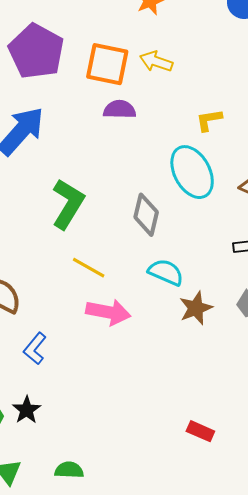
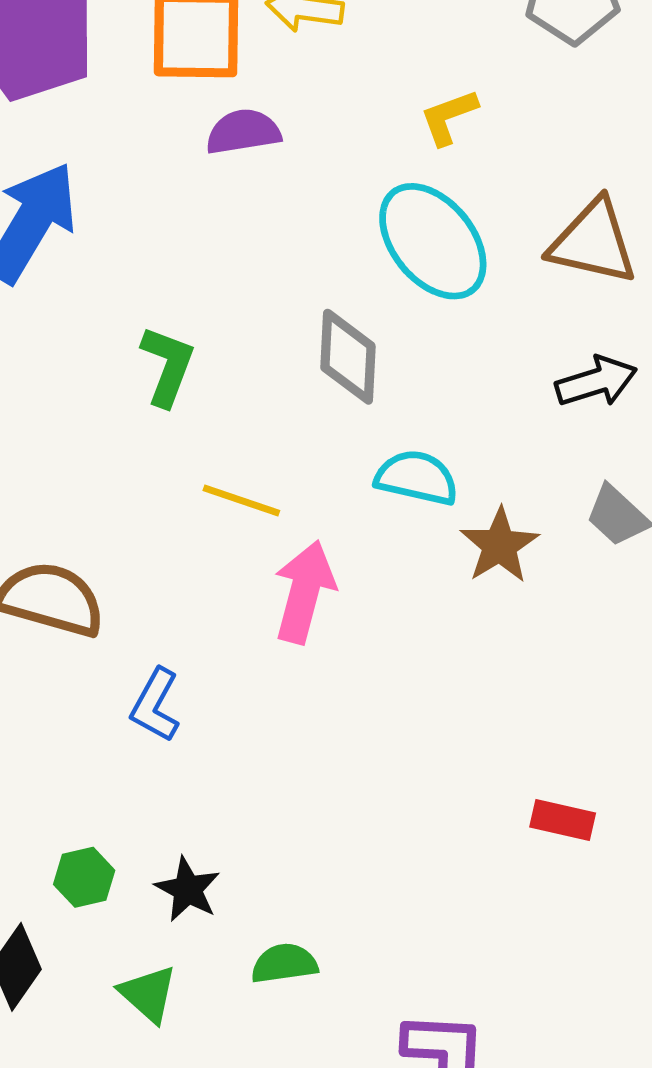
green L-shape: (68, 204) -> (167, 366), size x0.7
pink arrow: (108, 312) -> (304, 592), turned -75
black star: (27, 410) -> (188, 889), moved

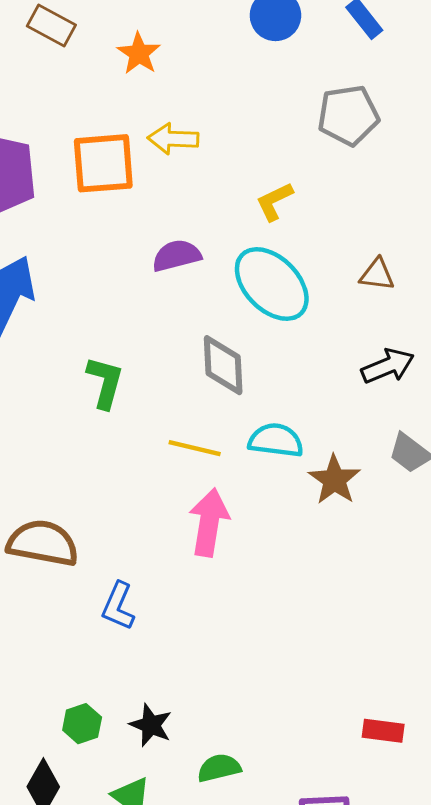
purple semicircle: (243, 132) -> (177, 256), moved
brown triangle: (593, 242) -> (377, 275), size x0.6
yellow line: (241, 500) -> (195, 448), moved
red rectangle: (563, 820) -> (383, 731), moved

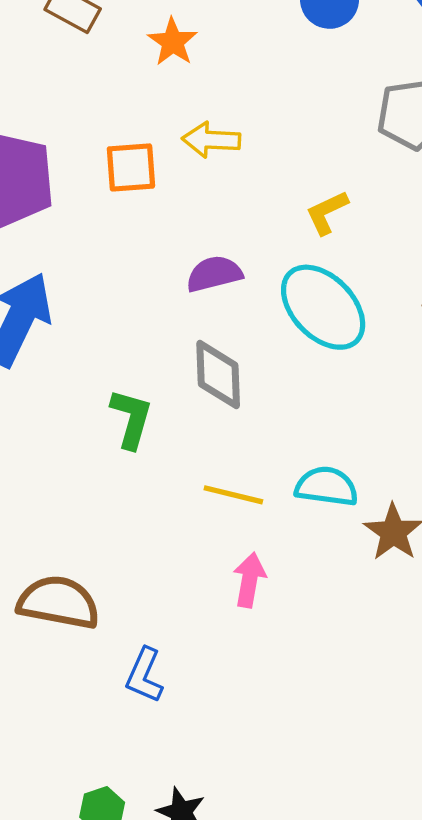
orange square: (103, 163) -> (131, 167), size x0.7
gray diamond: (223, 365) -> (218, 375), moved
pink arrow: (209, 522) -> (249, 580), size x0.7

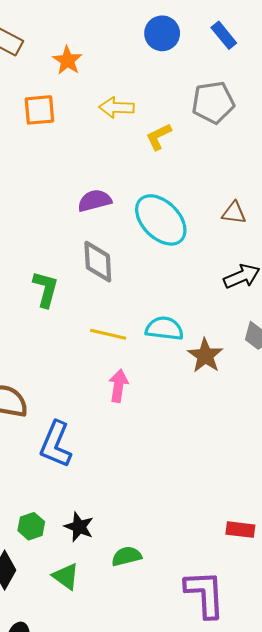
yellow arrow: (211, 140) -> (116, 108), moved
orange square: (131, 167) -> (39, 110), moved
yellow L-shape: (327, 213) -> (159, 137), moved
blue L-shape: (144, 675) -> (56, 444), size x1.4

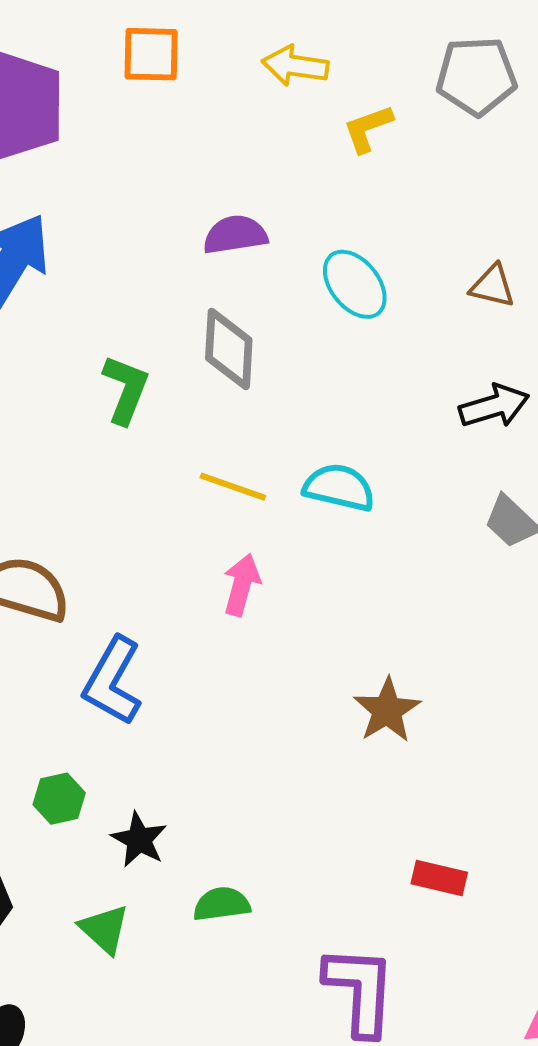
cyan ellipse: (161, 220) -> (355, 284), size x0.7
brown star: (205, 356) -> (387, 710), moved
green hexagon: (31, 526) -> (59, 799), moved

